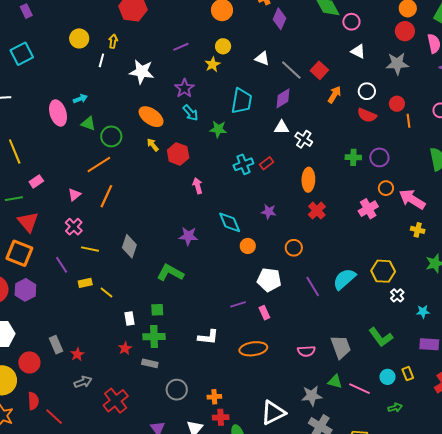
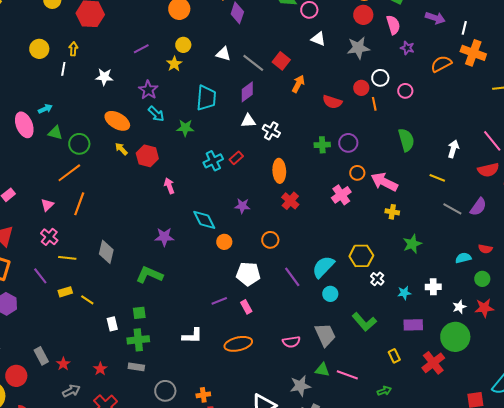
white star: (142, 72) -> (104, 77), size x0.7
white circle: (367, 91) -> (380, 78), moved
red star: (125, 348) -> (100, 369), moved
cyan circle: (388, 377) -> (330, 294), moved

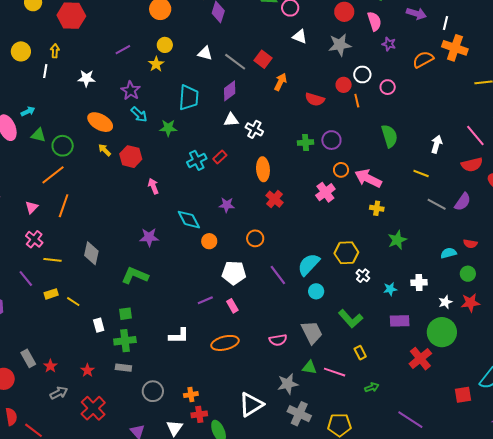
yellow rectangle: (394, 356) -> (360, 353), moved

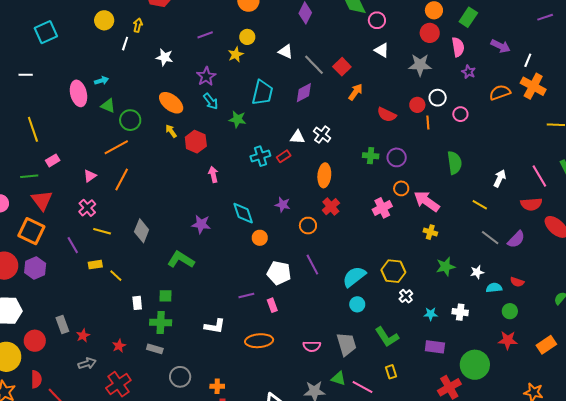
white triangle: (231, 120) -> (297, 137), moved
orange circle: (255, 238) -> (308, 226), moved
purple line: (278, 275) -> (312, 265), moved
white star: (445, 302) -> (477, 272), moved

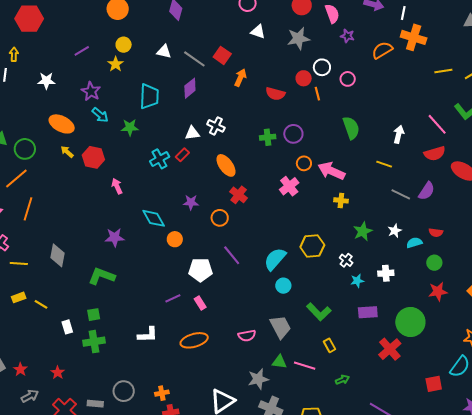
orange ellipse: (324, 175) -> (226, 165), turned -30
white cross: (406, 296) -> (346, 260), moved
gray rectangle: (155, 349) -> (95, 404), moved

